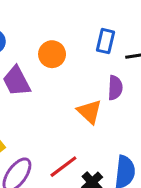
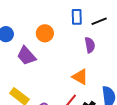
orange triangle: (89, 112) -> (80, 77), moved

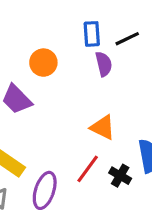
purple semicircle: (90, 45) -> (104, 64), moved

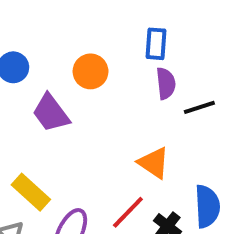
black line: (127, 39) -> (199, 107), moved

